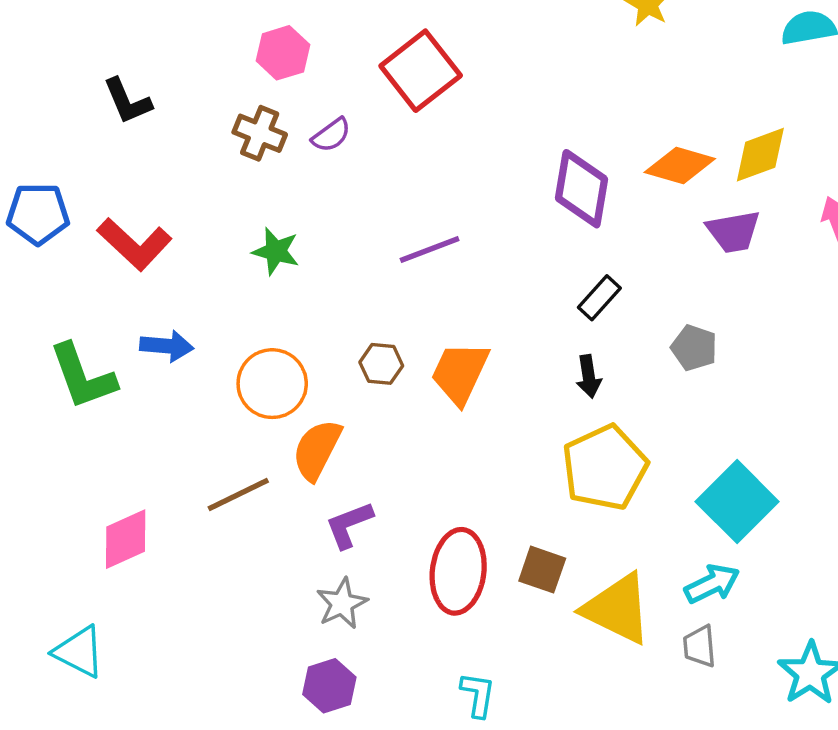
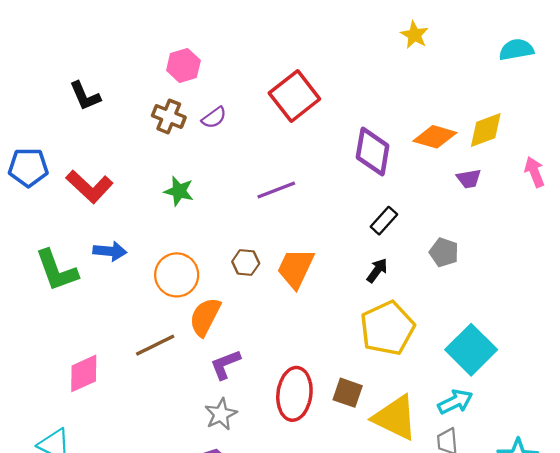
red square: (421, 71) -> (294, 96), moved
purple trapezoid: (733, 232) -> (469, 179), size x0.7
black arrow: (589, 376) -> (377, 270), turned -135

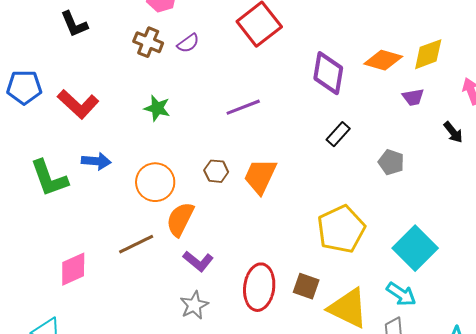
black arrow: (377, 270) -> (453, 132), moved, turned 105
purple L-shape: (225, 364) -> (198, 261), turned -120
cyan arrow: (455, 402) -> (401, 294), turned 60

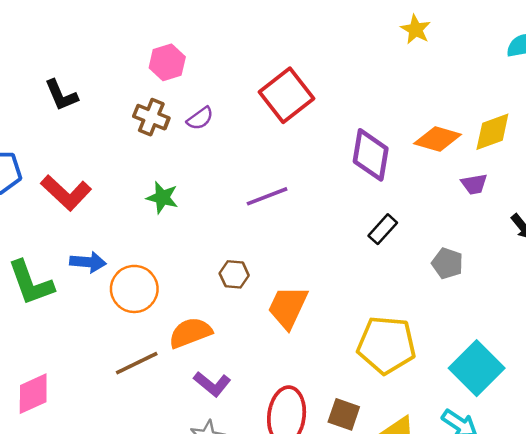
orange trapezoid: (260, 176) -> (288, 307), moved
orange circle: (155, 182) -> (134, 289), moved
orange semicircle: (180, 219) -> (190, 333), turned 42
yellow pentagon: (341, 229) -> (386, 345), turned 30
pink diamond: (73, 269) -> (33, 394), moved

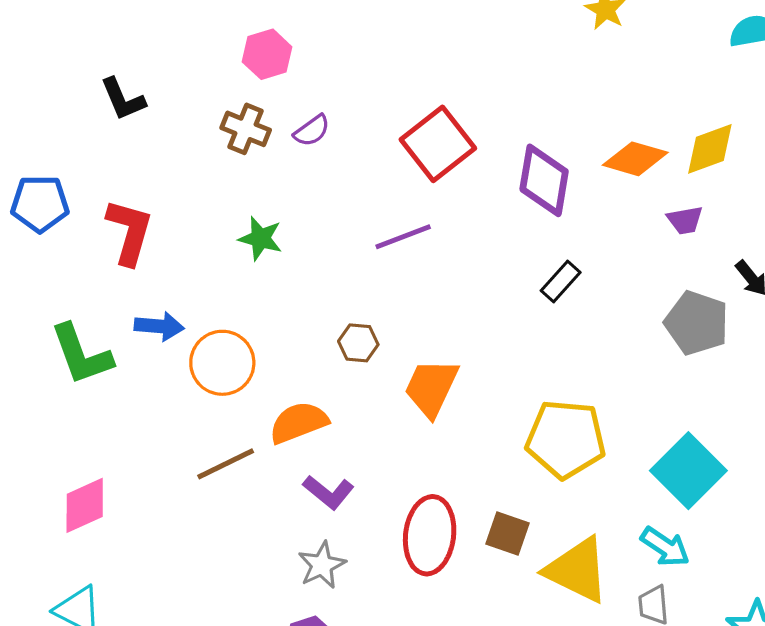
red square: (287, 95) -> (438, 144), moved
red L-shape: (66, 193) -> (129, 232), turned -117
gray pentagon: (447, 263) -> (697, 323), moved, size x1.5

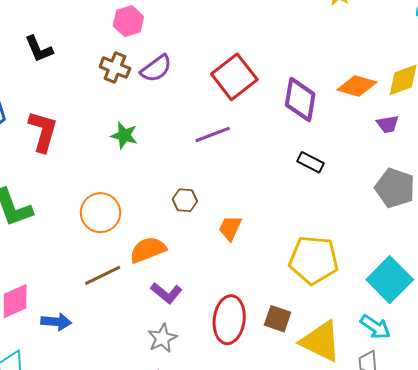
purple semicircle: (312, 131) -> (156, 69), size x1.4
black rectangle: (561, 282) -> (310, 162), turned 75
blue arrow: (159, 326) -> (56, 322), moved
orange trapezoid: (431, 388) -> (230, 228), size x0.7

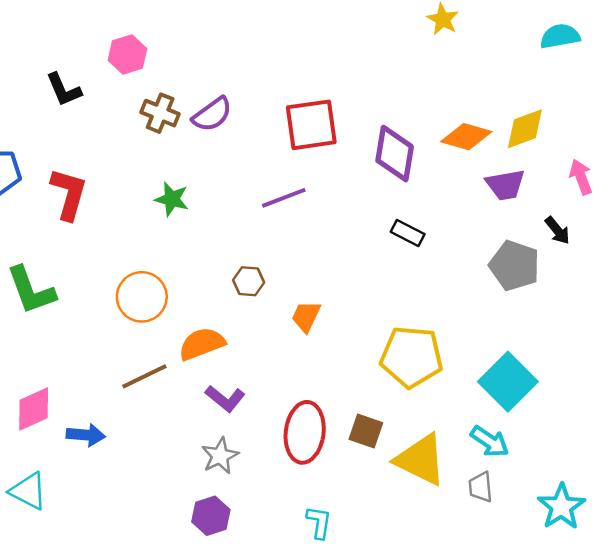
pink hexagon: (128, 21) -> (127, 54), moved
red square: (234, 77) -> (311, 125), turned 30
purple trapezoid: (388, 124) -> (505, 185), size x1.4

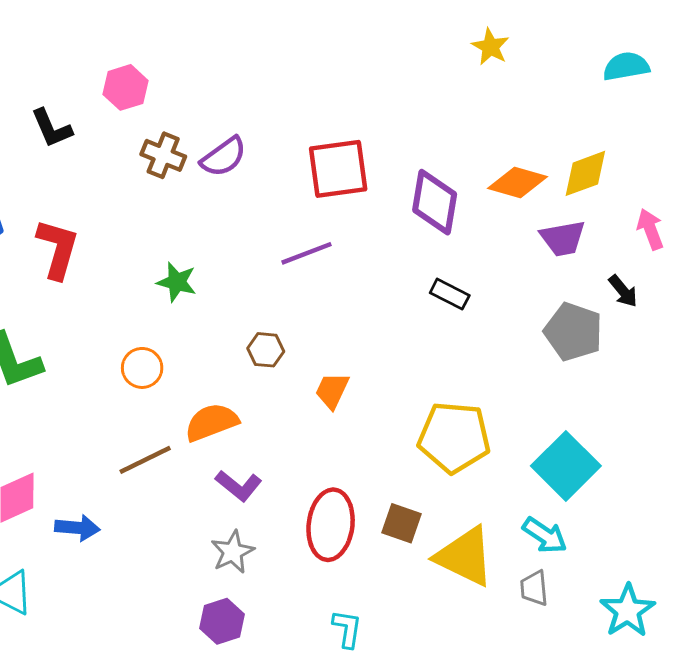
green star: (172, 199) -> (177, 282), moved
orange circle: (142, 297) -> (142, 368), size x0.7

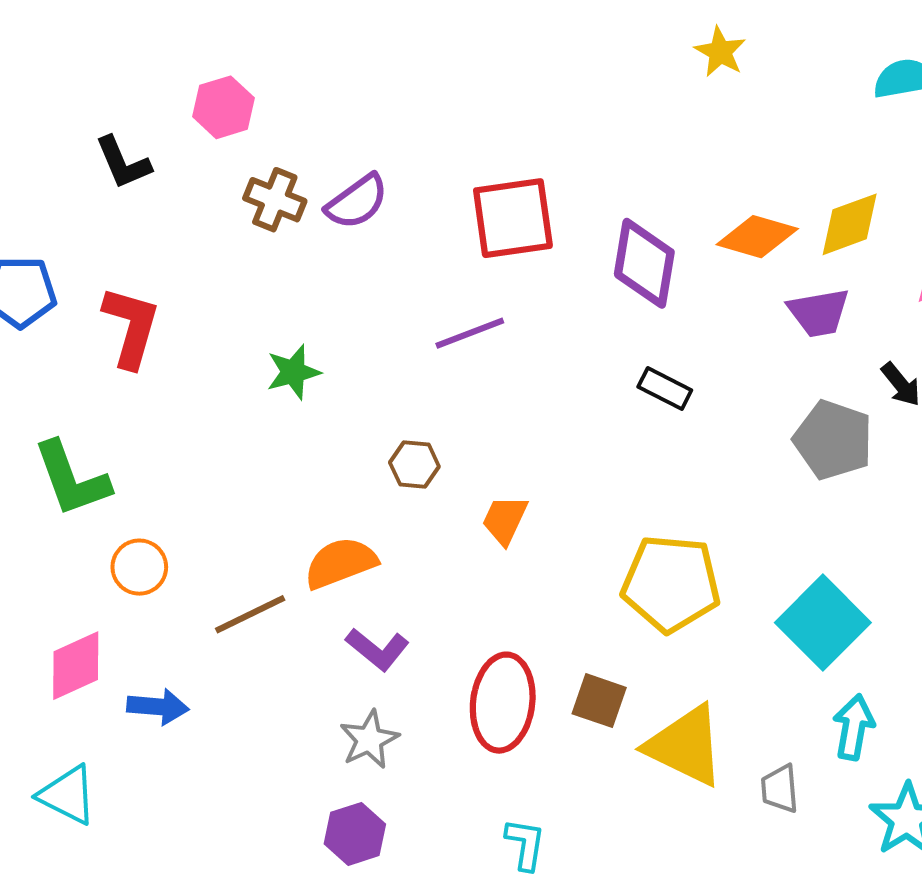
green star: (177, 282) -> (293, 372), turned -30
orange circle: (142, 368) -> (139, 567), moved
cyan arrow: (545, 535) -> (854, 727), moved, turned -114

